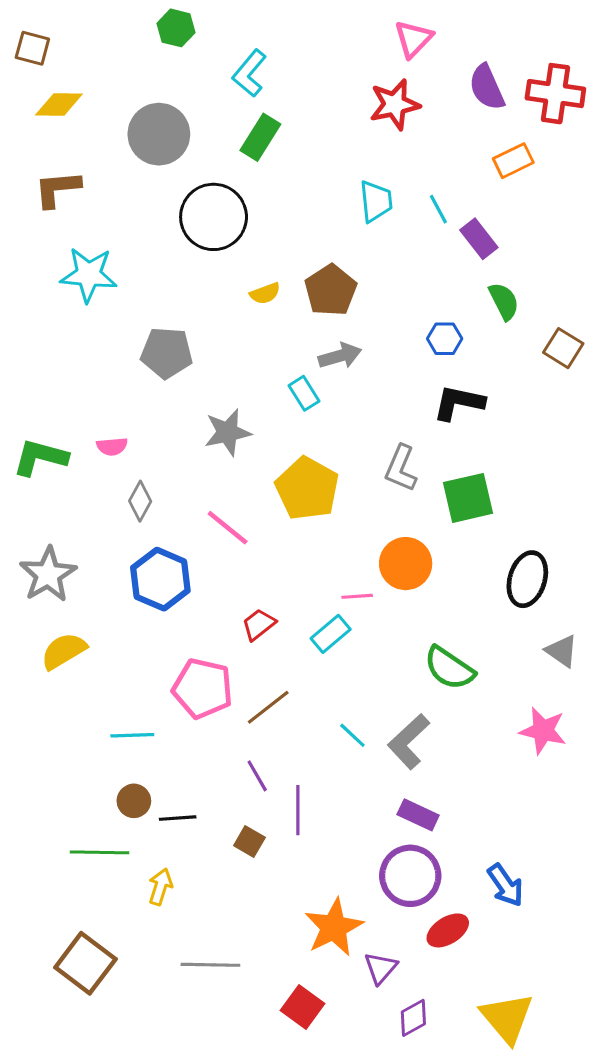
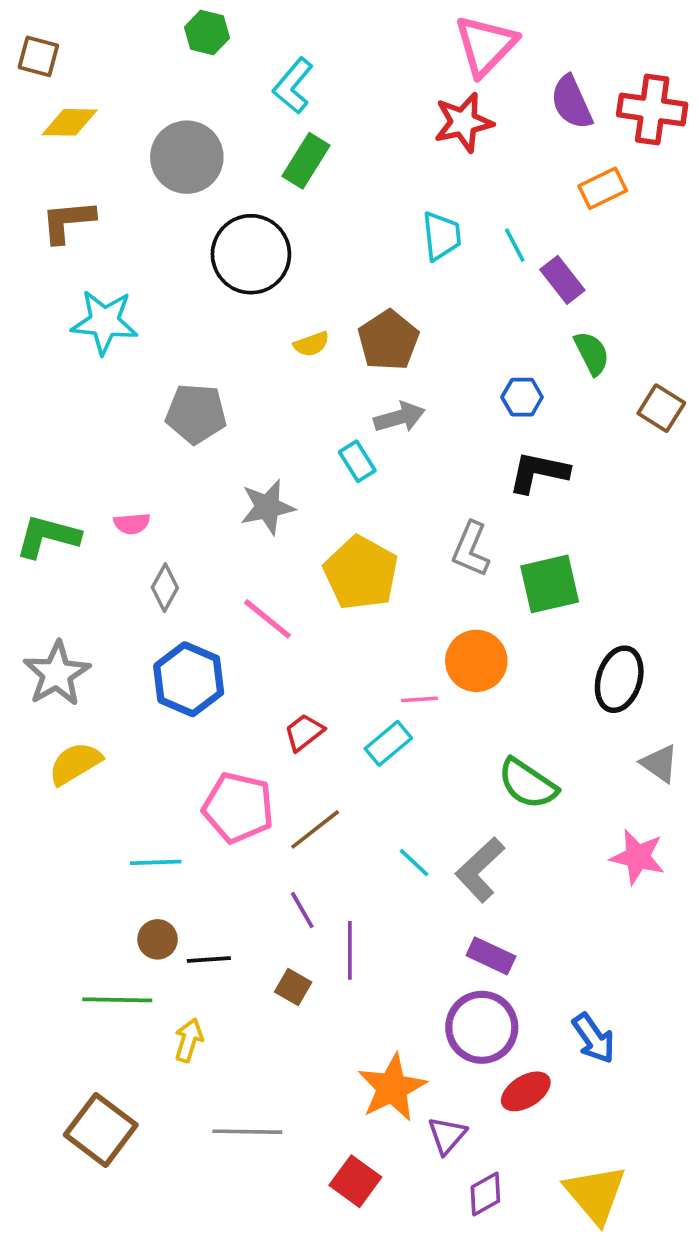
pink triangle: (413, 39) -> (485, 45), size x1.4

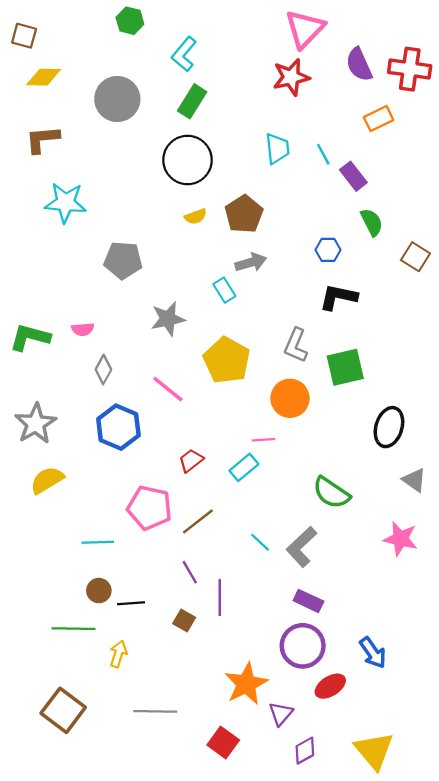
black circle: (251, 254) -> (188, 160), moved
orange circle: (476, 661) -> (290, 398), moved

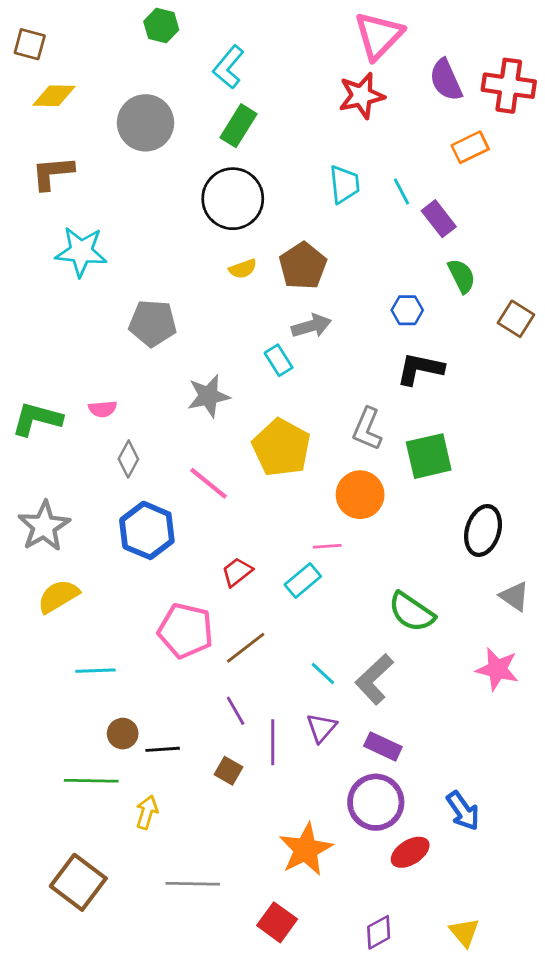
cyan line: (98, 542) -> (95, 671), moved
purple triangle: (281, 714) -> (321, 728), moved
yellow triangle: (374, 751) -> (464, 932), size x0.6

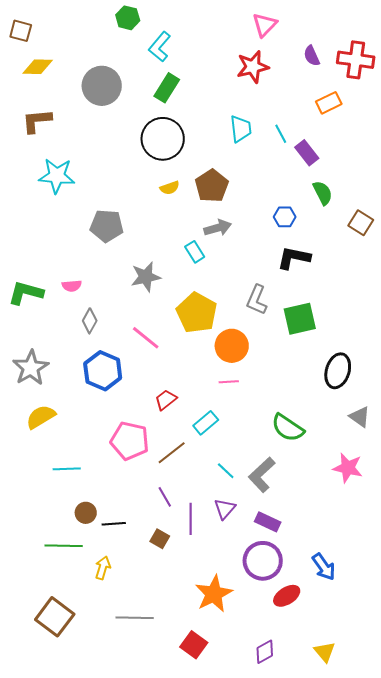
green hexagon: (161, 26) -> (128, 18), moved
pink triangle: (379, 36) -> (265, 25), size x0.7
purple semicircle: (446, 80) -> (312, 56), size x0.7
orange circle: (360, 495) -> (232, 346), moved
cyan rectangle: (303, 581) -> (206, 423), moved

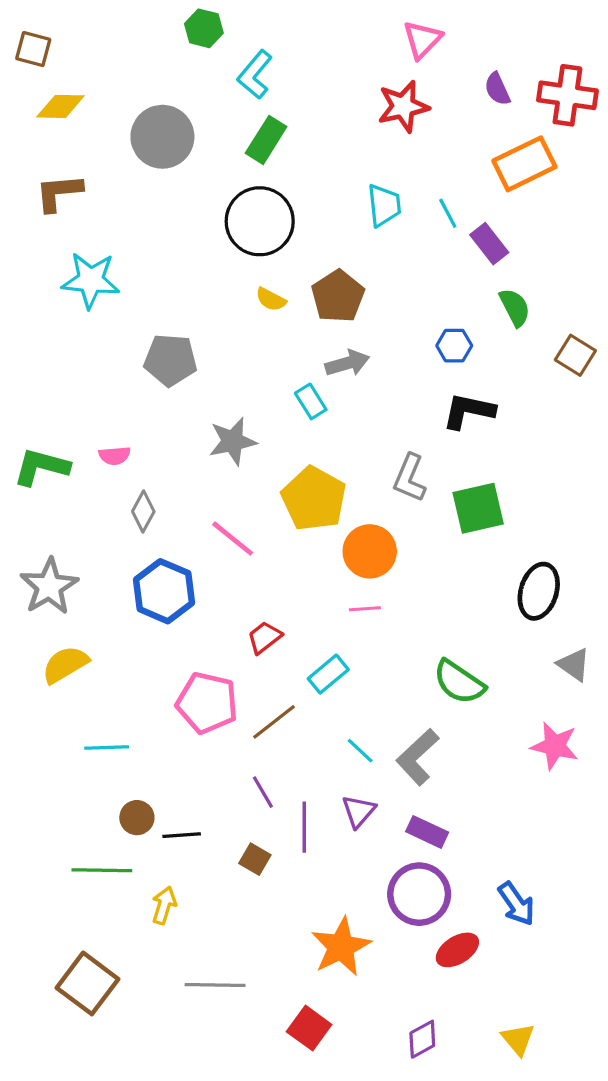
orange rectangle: (329, 103) -> (524, 164), size x1.5
yellow semicircle: (170, 188) -> (271, 299), turned 48

